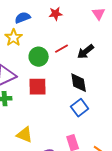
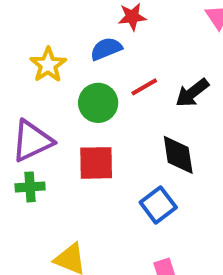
blue semicircle: (23, 18) -> (106, 49), moved
blue square: (80, 108) -> (158, 205), moved

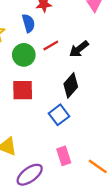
blue semicircle: (106, 49) -> (28, 23), turned 96
black diamond: (178, 155) -> (71, 85), turned 50

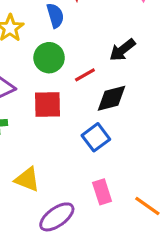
red line: (51, 45) -> (85, 75), moved
black diamond: (71, 85) -> (111, 98), turned 35

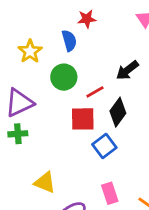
black diamond: (111, 98) -> (118, 112), turned -40
red square: (47, 105) -> (83, 119), moved

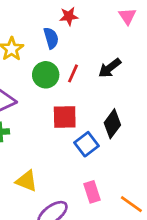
red line: (95, 92) -> (73, 73), moved, turned -36
black diamond: (118, 112) -> (112, 124), moved

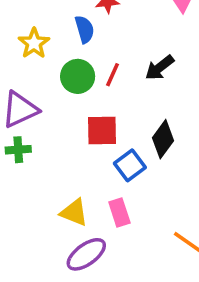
yellow triangle: (27, 181) -> (74, 212), moved
pink rectangle: (92, 192) -> (119, 212), moved

